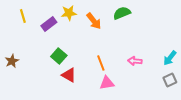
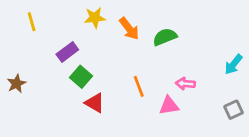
green semicircle: (122, 13) -> (165, 37), moved
purple rectangle: (49, 24) -> (67, 52), moved
cyan arrow: (170, 58) -> (234, 64), moved
pink triangle: (107, 83) -> (169, 106), moved

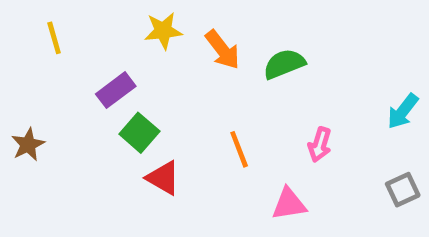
pink arrow: (185, 84) -> (320, 145), turned -78
pink triangle: (169, 106) -> (289, 204), moved

